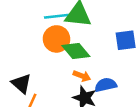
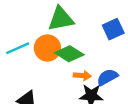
cyan line: (56, 16) -> (18, 48), moved

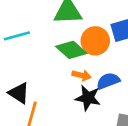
orange circle: (47, 48) -> (95, 41), moved

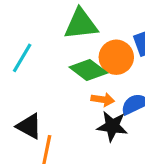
cyan line: (17, 36) -> (22, 58), turned -40

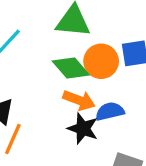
orange arrow: (103, 100) -> (79, 100), size x1.4

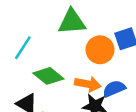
green diamond: (71, 68) -> (48, 76), moved

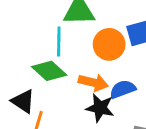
cyan line: (23, 48) -> (59, 42), moved, turned -35

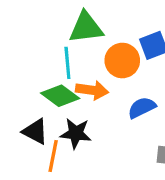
orange arrow: (93, 82) -> (92, 90), moved
black star: (100, 108) -> (76, 133), moved

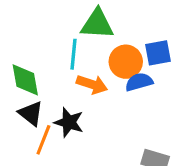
green diamond: (60, 96) -> (25, 80), moved, turned 33
blue semicircle: (142, 108) -> (139, 82), moved

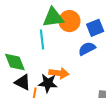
orange circle: (126, 62) -> (69, 21), moved
orange arrow: (92, 84) -> (59, 73), moved

